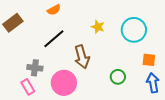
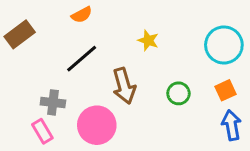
cyan circle: (134, 30) -> (224, 45), moved
orange square: (149, 60) -> (225, 90), turned -32
green circle: (118, 77) -> (178, 93), moved

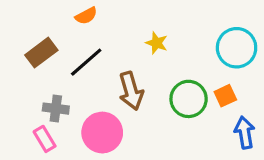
brown rectangle: (20, 34) -> (41, 53), moved
orange square: (225, 90) -> (225, 96), moved
green circle: (178, 93) -> (189, 99), size x1.5

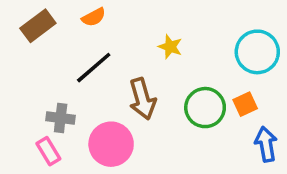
brown rectangle: (41, 53) -> (38, 26), moved

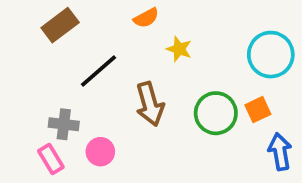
orange semicircle: (94, 17) -> (146, 18), moved
brown rectangle: (38, 26) -> (60, 25), moved
pink circle: (111, 144) -> (100, 152), moved, size x0.6

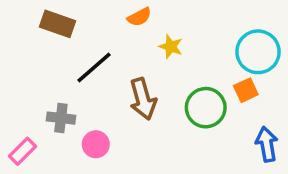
brown rectangle: (60, 25) -> (57, 24), turned 56
orange square: (258, 110) -> (246, 90), moved
pink rectangle: (51, 159) -> (23, 151), moved, turned 76

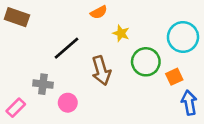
brown rectangle: (57, 24) -> (17, 17), moved
orange square: (246, 90) -> (174, 77), moved
green circle: (206, 108) -> (146, 62), moved

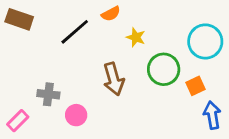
black line: (67, 48) -> (75, 32), moved

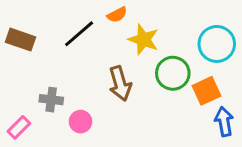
brown rectangle: (19, 19) -> (20, 40), moved
yellow star: (136, 37) -> (144, 40), size x1.5
orange square: (196, 86) -> (207, 91), size x1.4

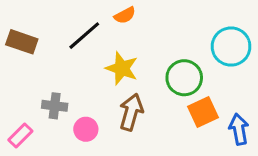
yellow star: (144, 40) -> (122, 68), moved
brown arrow: (120, 84) -> (131, 112), moved, turned -148
orange square: (207, 91) -> (203, 112), moved

